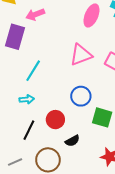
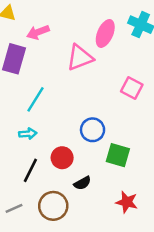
pink triangle: (81, 55) -> (80, 58), moved

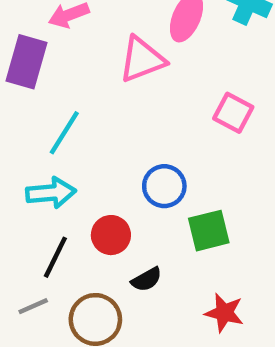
cyan arrow: (28, 134) -> (51, 193), size x1.5
green square: (118, 155) -> (209, 231), turned -30
gray line: (14, 208) -> (33, 306), moved

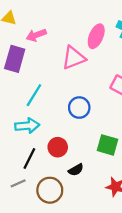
blue circle: (164, 186) -> (79, 108), moved
green square: (209, 231) -> (108, 145), turned 30

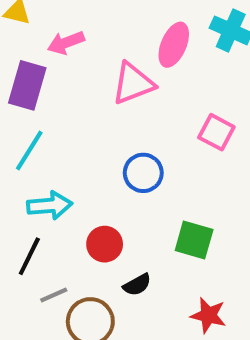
cyan line: (34, 95) -> (29, 151), moved
black line: (29, 158) -> (29, 256), moved
gray line: (18, 183) -> (54, 295), moved

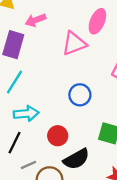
black semicircle: (137, 285) -> (76, 159), size x1.6

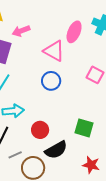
pink triangle: (74, 43) -> (54, 51), turned 50
blue circle: (80, 95) -> (51, 81), moved

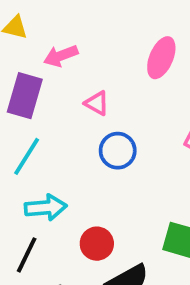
pink triangle: (54, 51) -> (97, 103), moved, size x0.6

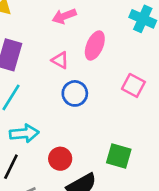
pink arrow: (61, 56) -> (64, 16), moved
pink ellipse: (161, 58) -> (95, 46), moved

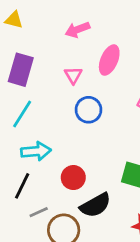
pink triangle: (60, 60) -> (73, 75), turned 30

